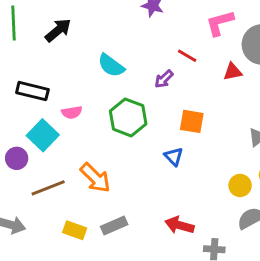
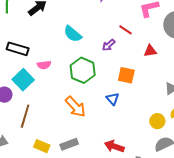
red triangle: (233, 72) -> (150, 51), moved
orange arrow: (95, 178) -> (75, 107), moved
brown line: (48, 188) -> (25, 116), turned -55

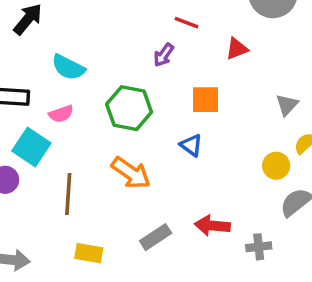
cyan semicircle: (73, 34) -> (68, 67), moved
brown line: (25, 116) -> (68, 194), moved
gray rectangle: (69, 144) -> (156, 237), moved

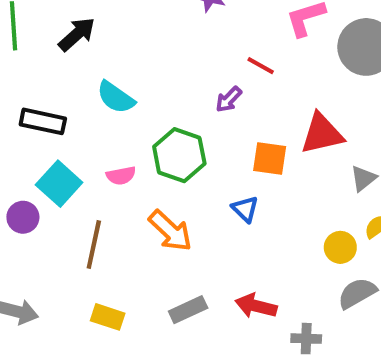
red triangle: (237, 49) -> (322, 134), moved, size x1.6
pink semicircle: (61, 114) -> (121, 176), moved

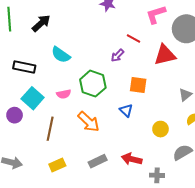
red triangle: (322, 134) -> (165, 55), moved
yellow circle: (340, 247) -> (161, 129), moved
yellow rectangle: (108, 317) -> (57, 165), turned -42

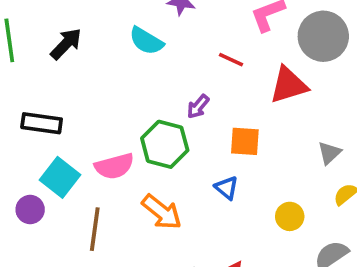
cyan semicircle: (61, 55) -> (146, 41), moved
purple arrow: (117, 55) -> (198, 107), moved
pink semicircle: (64, 94) -> (114, 166), size x1.5

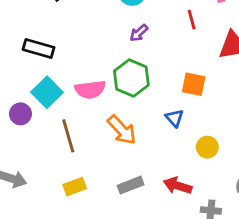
red line: (231, 60) -> (192, 20), turned 42
purple arrow: (198, 107) -> (139, 33), moved
yellow circle: (290, 216) -> (207, 147), moved
brown line: (95, 229) -> (68, 136), turned -32

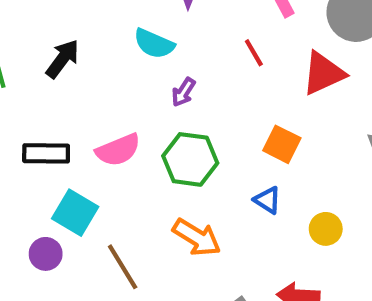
orange square: (194, 84) -> (282, 144), turned 30
pink semicircle: (90, 89) -> (118, 150), moved

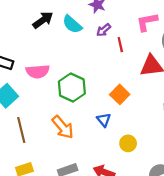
black arrow: (62, 59) -> (43, 20), moved
purple arrow: (183, 92) -> (104, 30), moved

